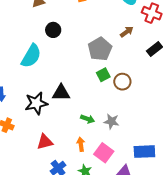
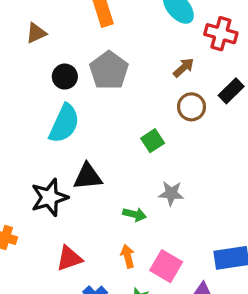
gray pentagon: (100, 49) -> (109, 71), moved
cyan semicircle: (31, 56) -> (64, 124), moved
brown circle: (122, 82) -> (191, 107), moved
gray star: (111, 121) -> (171, 193), moved

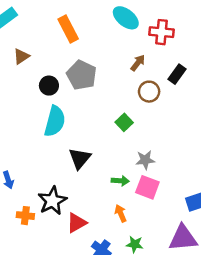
black triangle: (88, 177) -> (80, 158), turned -35
black star: (49, 197) -> (52, 201), moved
pink square: (166, 266) -> (147, 187), moved

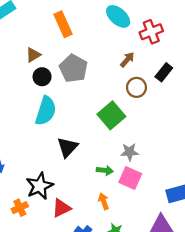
red cross: (162, 32) -> (151, 32), turned -30
brown triangle: (21, 56) -> (33, 55), moved
green square: (124, 122) -> (111, 115), size x1.6
orange cross: (25, 216) -> (20, 208), moved, turned -35

